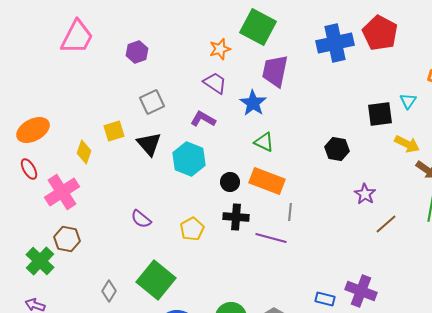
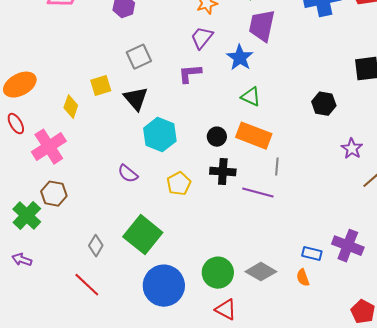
purple trapezoid: (215, 83) -> (202, 38), turned -85
purple L-shape: (203, 119) -> (190, 74), turned -35
cyan hexagon: (189, 159) -> (160, 135), moved

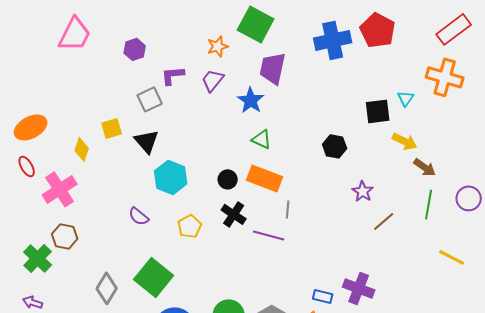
purple L-shape: (190, 74) -> (173, 75), moved
black cross: (223, 172) -> (234, 214), turned 30
gray diamond: (96, 246) -> (107, 288), size x1.4

